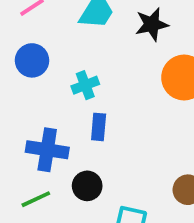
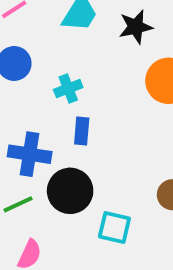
black circle: (87, 186) -> (70, 191), size x1.5

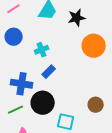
blue rectangle: (82, 131) -> (49, 72), turned 40

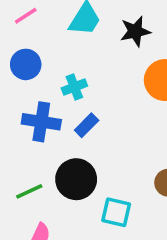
blue cross: (22, 84) -> (41, 122), moved

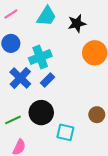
cyan cross: (74, 87) -> (40, 57), size x1.5
blue cross: (41, 122) -> (20, 78), turned 35

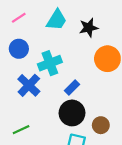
blue rectangle: (48, 80) -> (72, 88), moved
black circle: (41, 113) -> (72, 113), moved
brown circle: (97, 115) -> (101, 125), moved

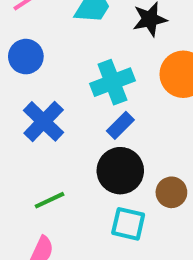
cyan cross: (50, 63) -> (112, 82), moved
green line: (21, 130) -> (49, 200), moved

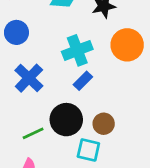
black circle: (120, 171) -> (66, 120), moved
brown circle: (171, 192) -> (104, 124), moved

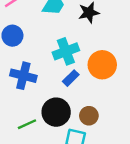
orange circle: (127, 45) -> (102, 65), moved
blue cross: (29, 78) -> (23, 76), turned -30

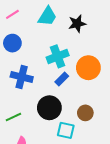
brown circle: (89, 116) -> (85, 113), moved
green line: (27, 124) -> (13, 117), moved

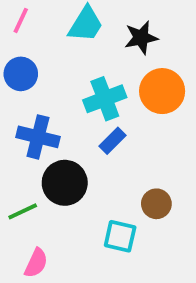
pink line: (12, 14) -> (21, 20), turned -32
orange circle: (88, 68) -> (162, 91), moved
black circle: (49, 108) -> (65, 183), moved

